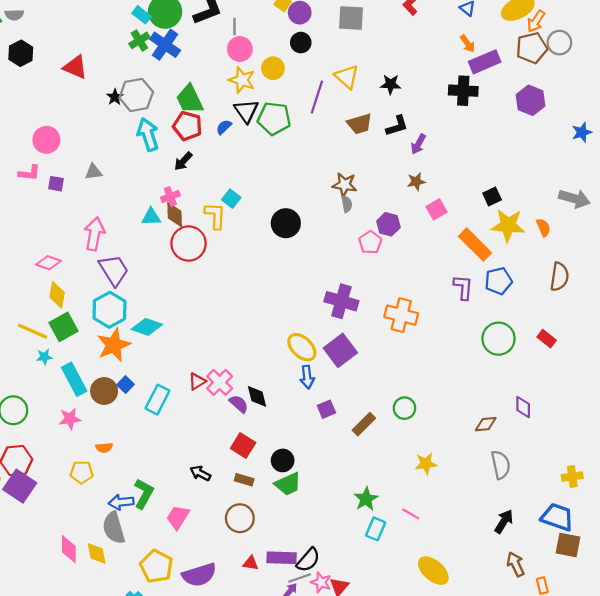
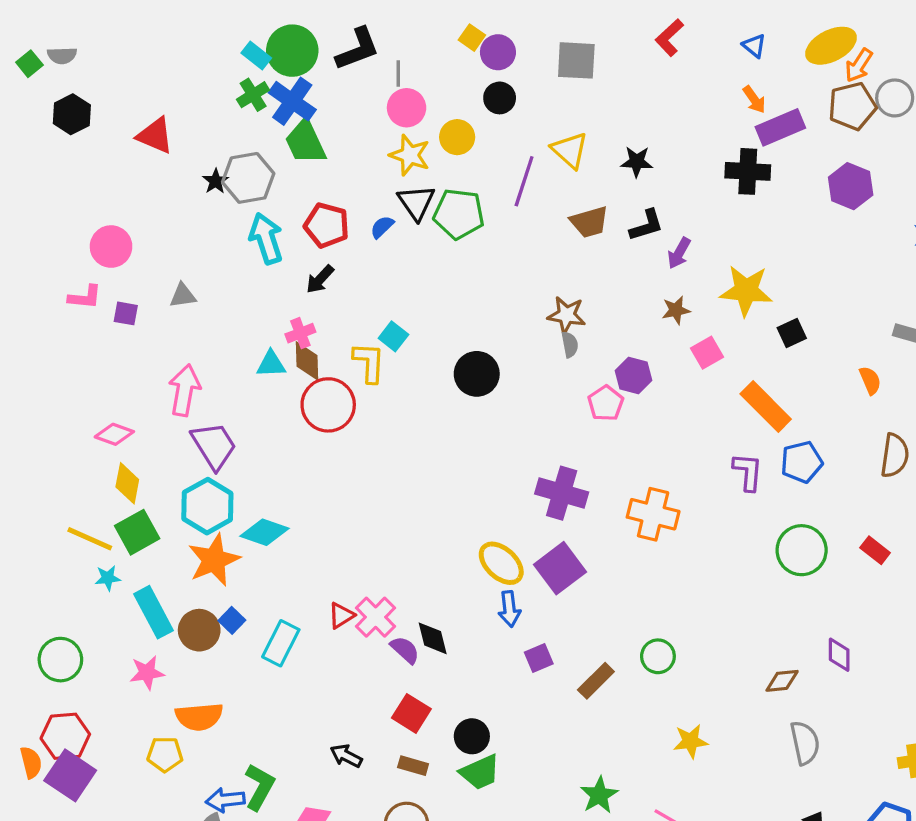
green trapezoid: (190, 99) -> (305, 142), moved
yellow star: (508, 225) -> (746, 291), moved
orange semicircle: (104, 448) -> (199, 717), size x1.8

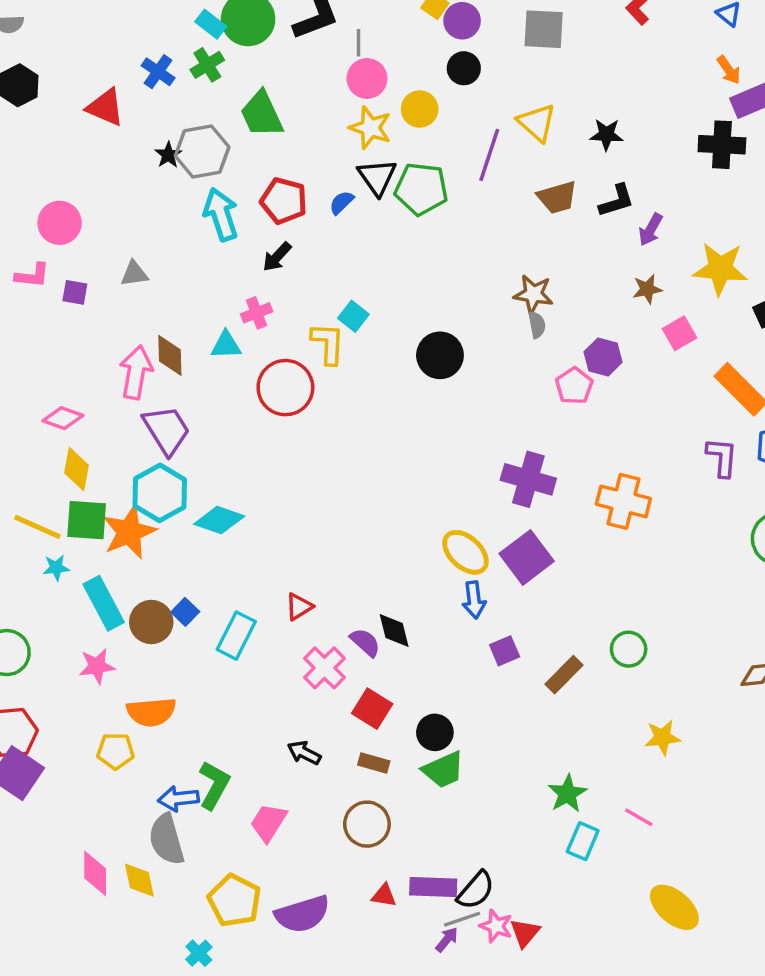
blue cross: (292, 101) -> (158, 72), moved, size x0.7
brown diamond: (307, 361) -> (170, 355), moved
green square: (137, 532) -> (87, 520), turned 33
orange star: (214, 560) -> (129, 532), moved
pink cross: (376, 617) -> (324, 668), moved

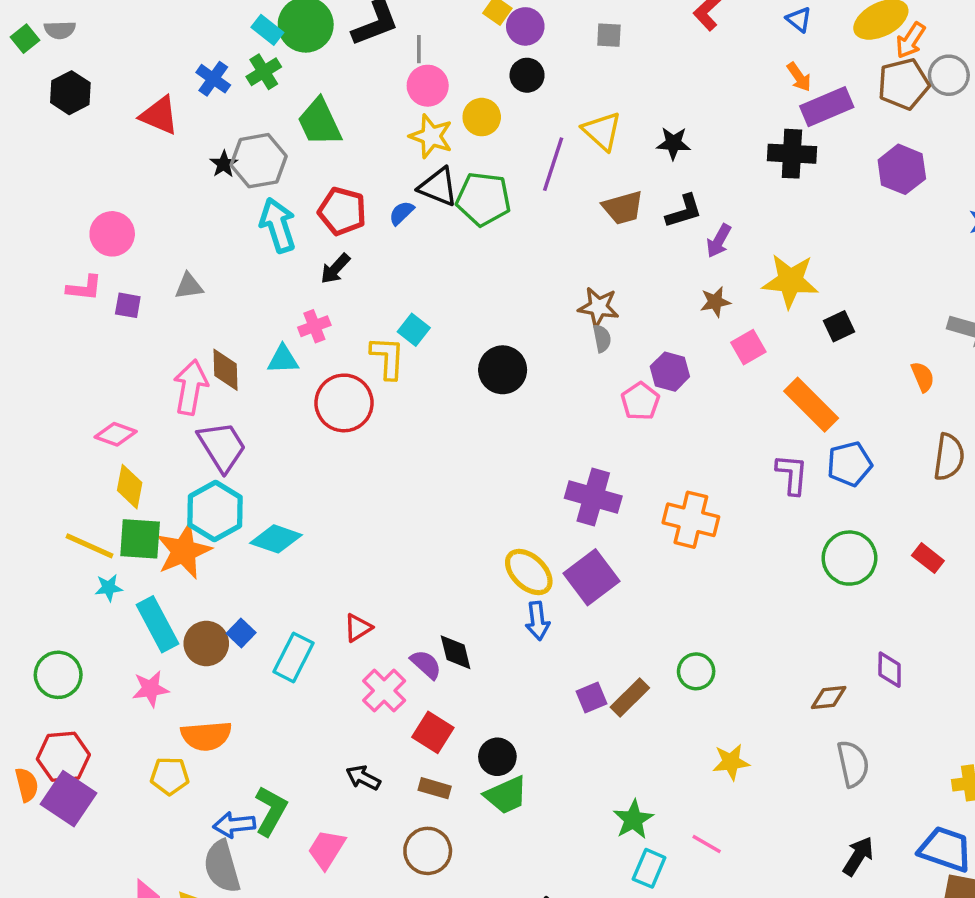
gray square: (544, 29) -> (609, 35), size x0.6
black triangle: (377, 177) -> (438, 187), turned -33
purple square: (505, 651) -> (592, 698), moved

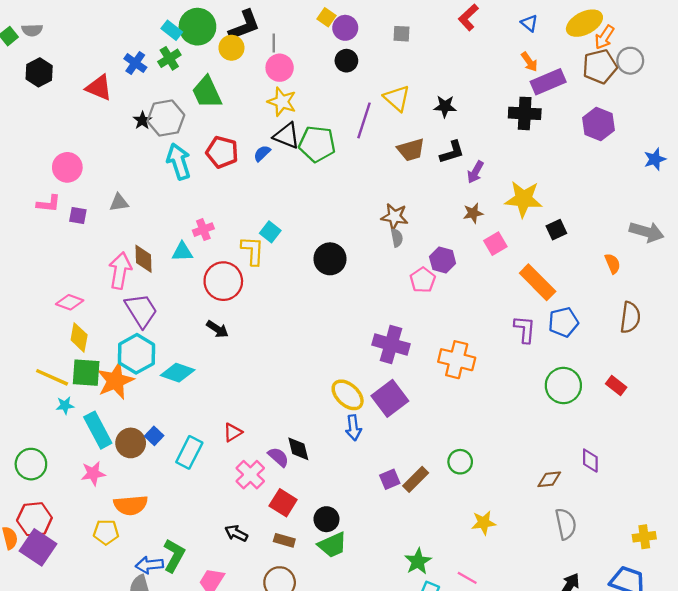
yellow circle: (482, 117) -> (231, 48), moved
black arrow: (335, 269) -> (217, 329), moved, turned -100

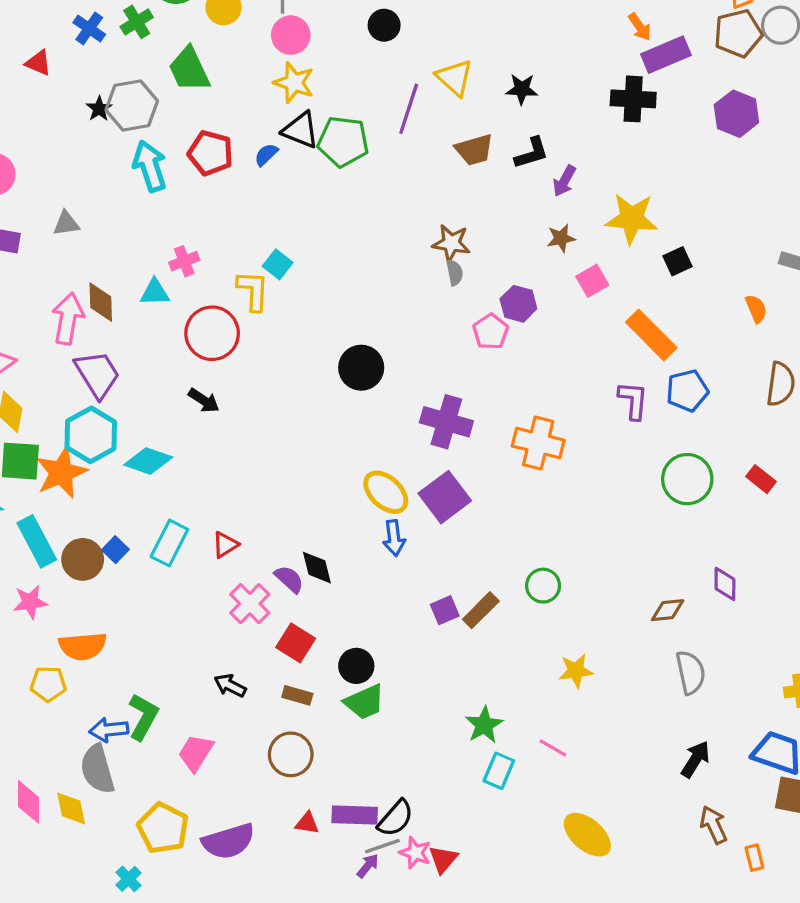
red triangle: (99, 88) -> (38, 63), size x0.7
black circle: (330, 259) -> (361, 368), moved
cyan rectangle: (189, 452) -> (169, 543), moved

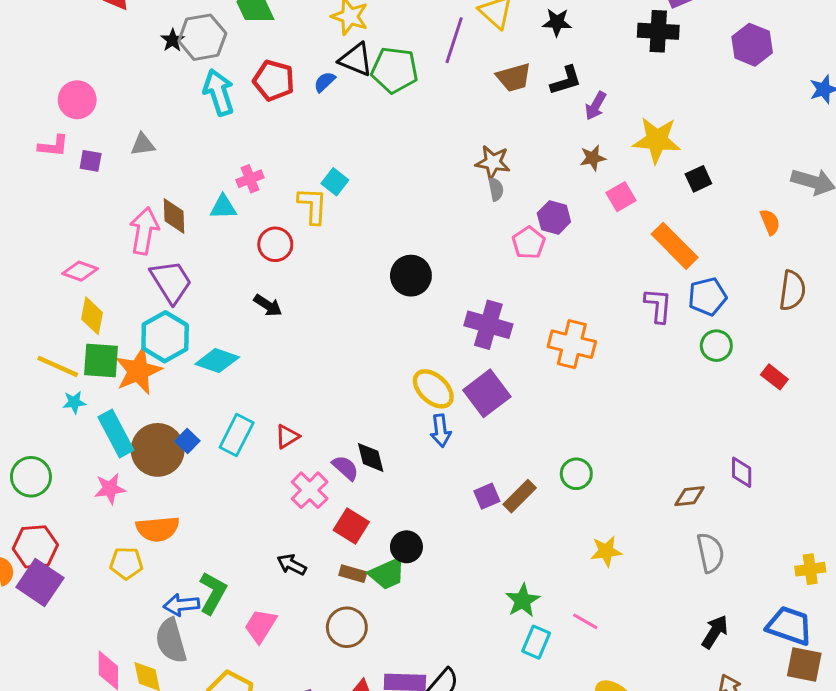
red circle: (212, 333) -> (275, 244), size x0.7
green circle: (687, 479) -> (716, 346), moved, size x0.7
brown circle: (83, 559) -> (158, 450), size x1.4
green trapezoid: (364, 702) -> (387, 574), moved

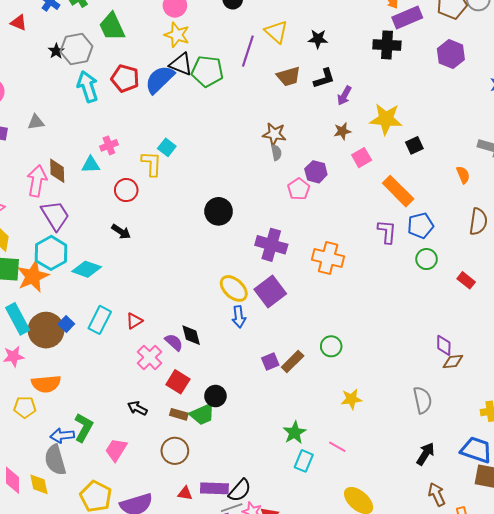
blue semicircle: (324, 82) -> (160, 79), size x2.0
brown diamond: (690, 496) -> (453, 362), moved

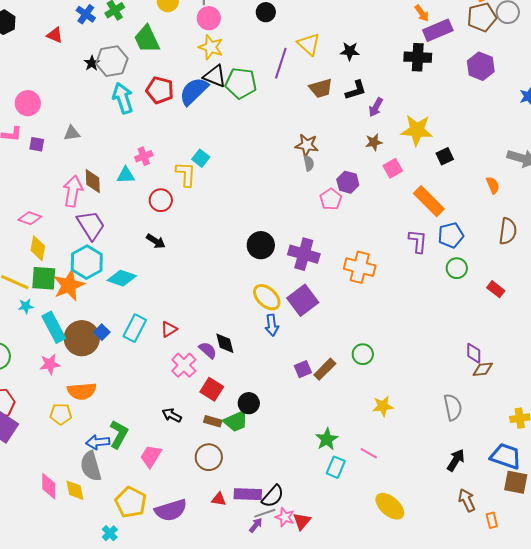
black circle: (219, 211) -> (261, 245), moved

